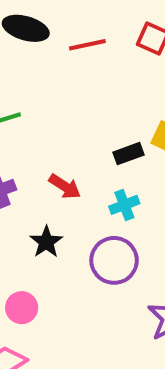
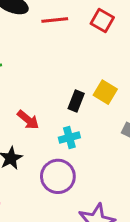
black rectangle: (128, 154) -> (76, 101), turned -54

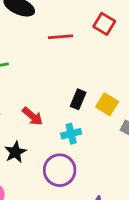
red line: (55, 20) -> (61, 37), moved
yellow square: (105, 92) -> (107, 104), moved

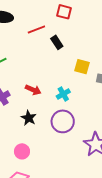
black rectangle: (78, 99) -> (57, 42), moved, turned -40

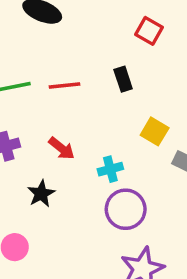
red line: (36, 29) -> (64, 85), moved
purple circle: (63, 121) -> (126, 209), moved

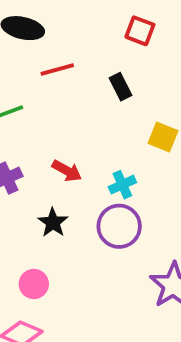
red line: (64, 85) -> (57, 69), moved
purple circle: (126, 209) -> (119, 226), moved

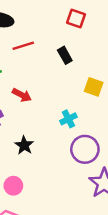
red arrow: (67, 171) -> (22, 95), moved
purple circle: (119, 226) -> (85, 149), moved

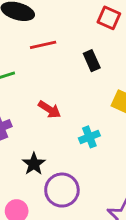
red arrow: (22, 95) -> (49, 109), moved
purple circle: (85, 149) -> (62, 190), moved

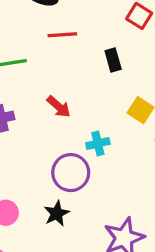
black star: (34, 164) -> (57, 213), moved
purple circle: (62, 190) -> (71, 173), moved

